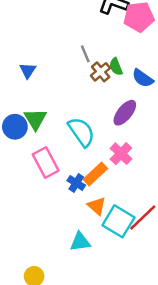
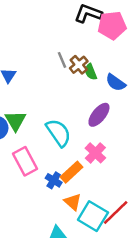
brown cross: (101, 72) -> (79, 65), moved

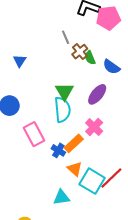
gray line: (62, 60) -> (66, 37), moved
green triangle: (15, 121) -> (65, 91), moved
cyan semicircle: (58, 133) -> (62, 110), turned 30

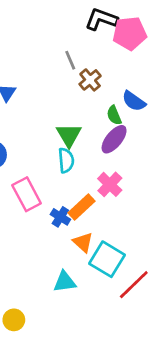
green semicircle: (90, 58) -> (114, 115), moved
cyan semicircle: (62, 110) -> (66, 160), size x0.7
red line: (111, 178) -> (134, 285), moved

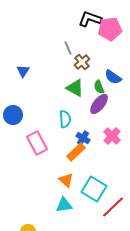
green triangle: (69, 135) -> (75, 88), moved, turned -30
pink cross: (110, 184) -> (112, 136), moved
blue cross: (60, 217) -> (83, 138), moved
orange triangle: (83, 242) -> (66, 180), moved

